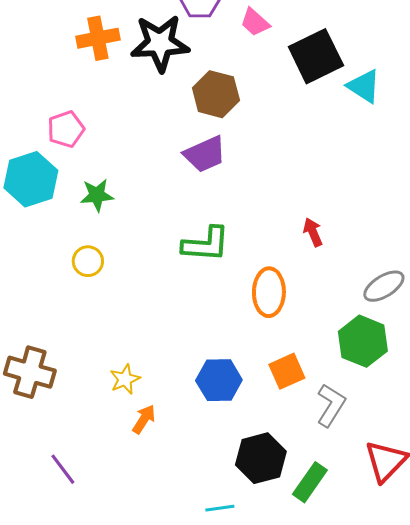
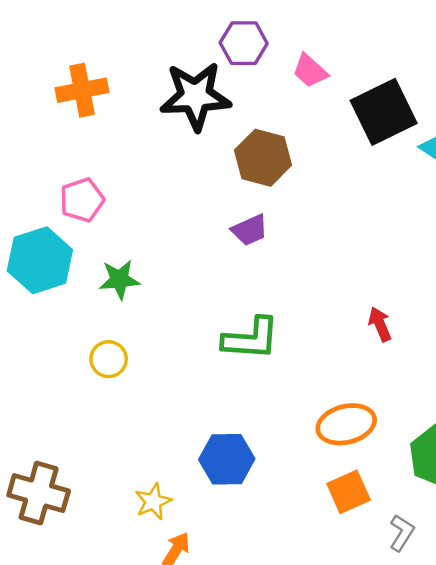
orange cross: (98, 38) -> (82, 90), moved
purple trapezoid: (205, 154) -> (250, 230), size x0.7
orange ellipse: (269, 292) -> (346, 424), moved, turned 75
blue hexagon: (219, 380) -> (227, 459), moved
gray L-shape: (331, 405) -> (402, 533), size x0.7

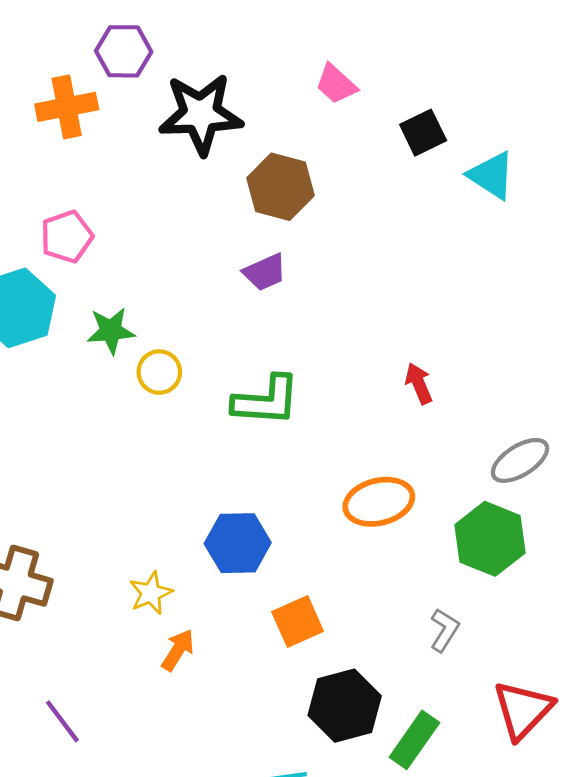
purple hexagon: (244, 43) -> (124, 51), moved
black square: (384, 112) -> (423, 133), size x0.6
yellow circle: (109, 359) -> (159, 372), moved
orange square: (349, 492) -> (298, 622), moved

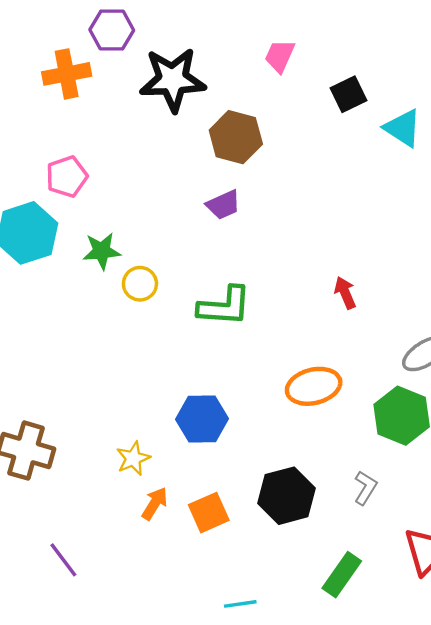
pink trapezoid: (336, 84) -> (280, 56), turned 72
orange square: (298, 622) -> (209, 513), moved
black hexagon: (345, 706) -> (287, 496), moved

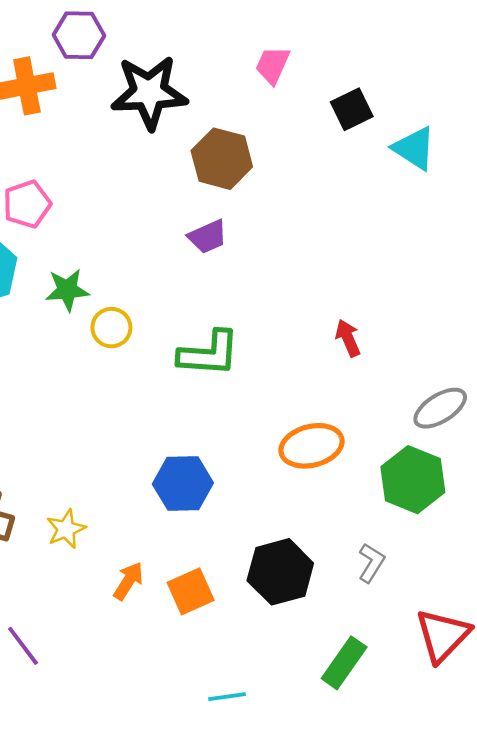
yellow star: (133, 458) -> (66, 529), moved

